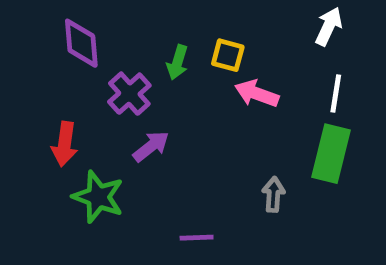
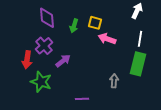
purple diamond: (81, 43) -> (47, 18), moved
purple cross: (129, 94) -> (44, 46), moved

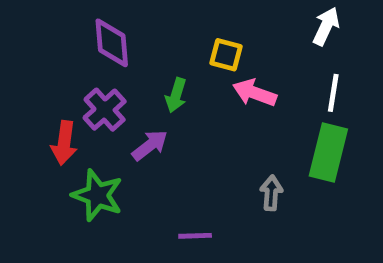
green arrow: (74, 26) -> (176, 95), moved

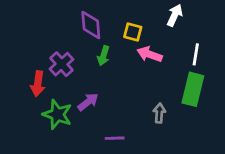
white arrow: (326, 26) -> (175, 15), moved
purple diamond: (112, 43) -> (91, 25), moved
purple arrow: (150, 145) -> (88, 102), moved

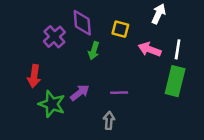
pink arrow: (150, 54) -> (150, 49), moved
purple cross: (61, 64) -> (54, 37), moved
gray arrow: (159, 113) -> (109, 121), moved
purple line: (115, 138) -> (119, 93), moved

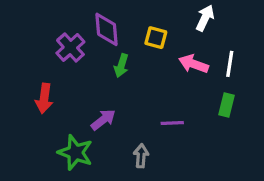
green rectangle: (175, 81) -> (226, 105), size x0.6
purple line: (119, 93) -> (172, 123), moved
green star: (52, 104) -> (75, 153), moved

